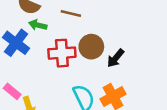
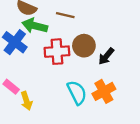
green arrow: (38, 25) -> (35, 26), size x1.5

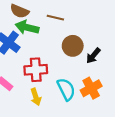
red cross: (57, 52) -> (36, 70), moved
yellow arrow: (26, 101) -> (36, 97), moved

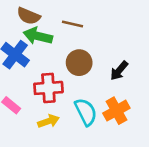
brown circle: (73, 46) -> (79, 63), moved
yellow arrow: (36, 97) -> (48, 121), turned -91

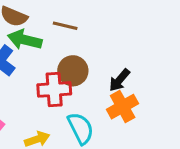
red cross: (48, 88) -> (54, 89), moved
orange cross: (116, 111) -> (123, 107), moved

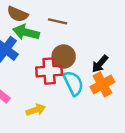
cyan semicircle: (81, 128) -> (73, 83), moved

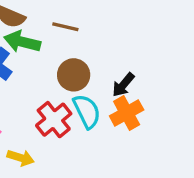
red cross: (49, 71) -> (54, 120), moved, turned -35
yellow arrow: (36, 110) -> (21, 158), moved, turned 36

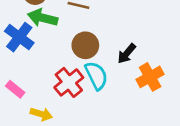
orange cross: (127, 113) -> (150, 77), moved

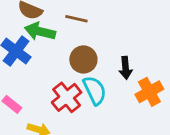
black arrow: (127, 54) -> (126, 68), turned -45

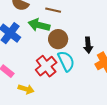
green arrow: (40, 31) -> (39, 25), moved

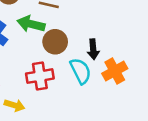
cyan semicircle: (66, 61) -> (81, 71), moved
red cross: (46, 66) -> (40, 76), turned 30

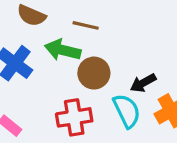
black arrow: (93, 49) -> (143, 83), turned 66

